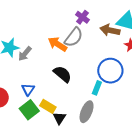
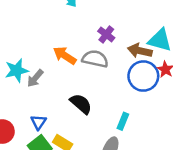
gray semicircle: (74, 37) -> (95, 59), turned -115
orange arrow: (58, 44) -> (65, 55), moved
blue circle: (110, 71) -> (143, 76), moved

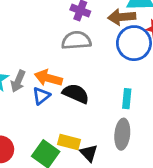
orange arrow: (65, 55) -> (48, 78), moved
blue triangle: (39, 122) -> (41, 96), moved, turned 35

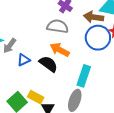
orange arrow: (48, 78) -> (60, 50), moved
cyan rectangle: (127, 99) -> (84, 76), size x1.5

